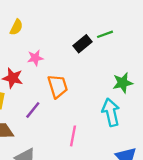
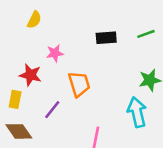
green line: (105, 34) -> (146, 34), moved
black rectangle: (82, 44) -> (106, 38), turned 36

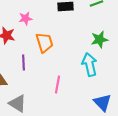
purple line: (52, 110) -> (24, 62), turned -42

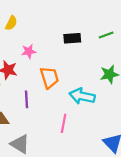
cyan arrow: (90, 64) -> (82, 96), moved, turned -65

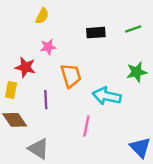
yellow semicircle: (11, 23) -> (42, 16), moved

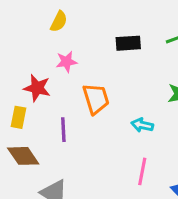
cyan arrow: (107, 96) -> (142, 125), size x0.6
pink line: (86, 126) -> (142, 171), moved

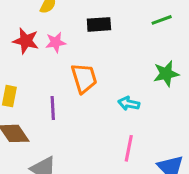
black rectangle: (128, 43) -> (99, 24), moved
red star: (37, 88) -> (26, 41), moved

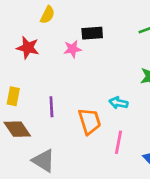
pink star: (56, 42) -> (72, 49), moved
orange trapezoid: (84, 78) -> (90, 121), moved

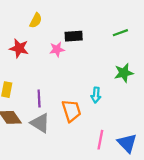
cyan arrow: (118, 103) -> (96, 95), turned -96
pink line: (118, 142) -> (100, 140), moved
gray triangle: (44, 161) -> (40, 123), moved

